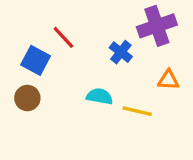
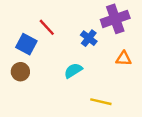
cyan semicircle: (99, 96) -> (73, 70), turned -42
yellow line: (137, 111) -> (101, 102), moved

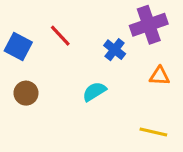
blue square: (26, 44) -> (18, 46), moved
yellow line: (101, 102) -> (153, 132), moved

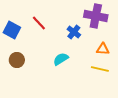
purple cross: (149, 25) -> (96, 16), turned 30
yellow line: (153, 132) -> (100, 69), moved

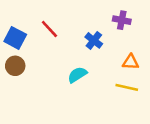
purple cross: (96, 16) -> (122, 20), size x0.6
brown circle: (17, 60) -> (15, 66), moved

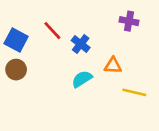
blue cross: (94, 40) -> (81, 44), moved
orange triangle: (131, 62) -> (113, 66), moved

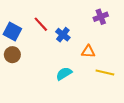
purple cross: (129, 21) -> (101, 17), turned -32
cyan semicircle: (82, 79) -> (64, 74), moved

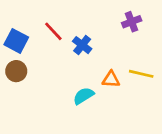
orange triangle: (88, 52) -> (111, 79), moved
yellow line: (105, 73) -> (141, 74), moved

